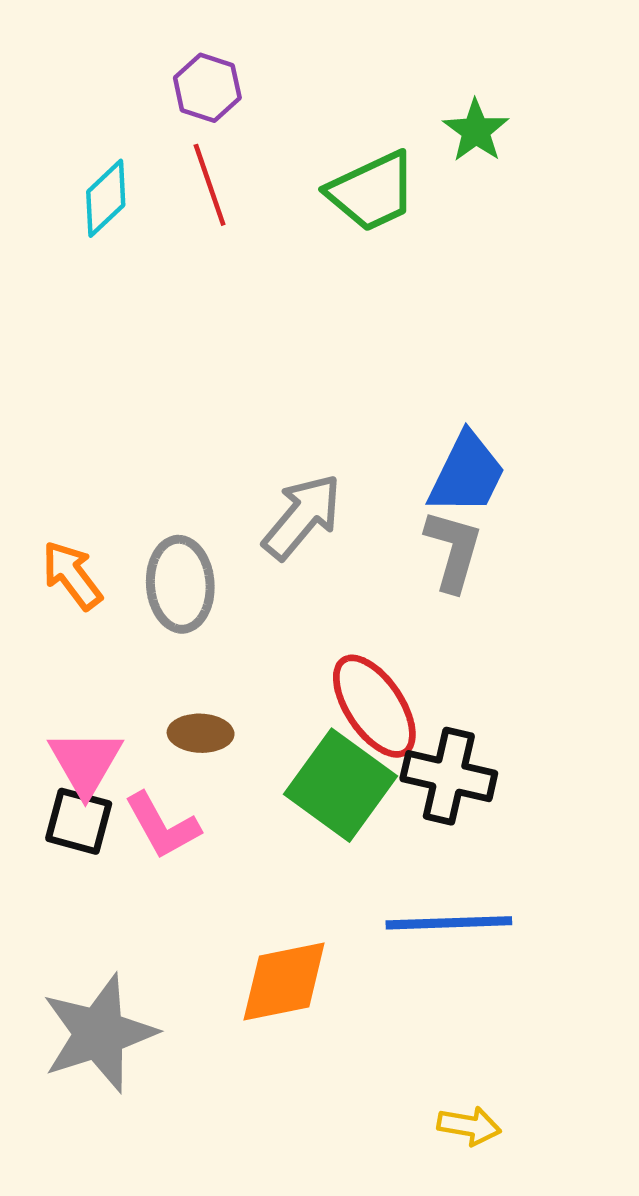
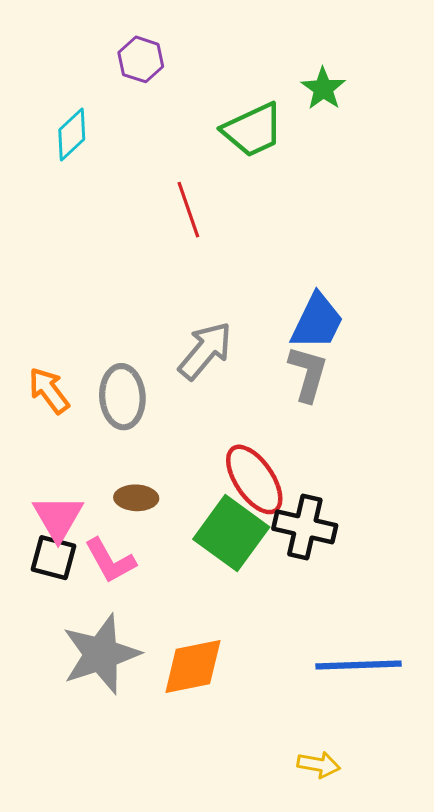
red line: (210, 185) -> (188, 210), moved
blue line: (449, 923) -> (358, 665), moved
gray star: (99, 1033) -> (101, 654), moved

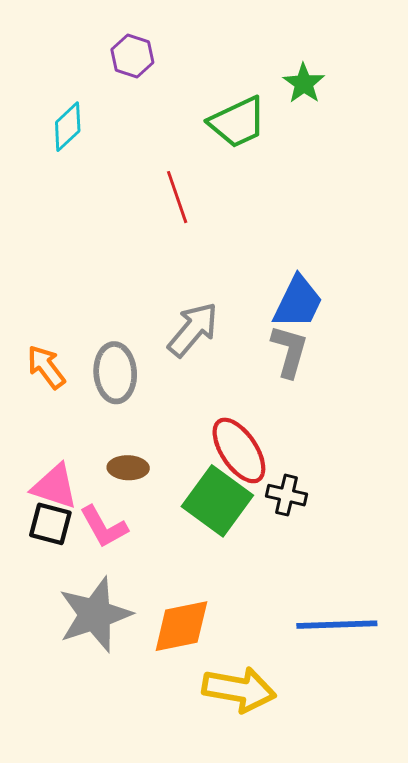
pink triangle: (58, 518) -> (55, 486), turned -42
black cross: (305, 527) -> (286, 495), size x0.7
yellow arrow: (319, 765) -> (239, 689), moved, size x1.8

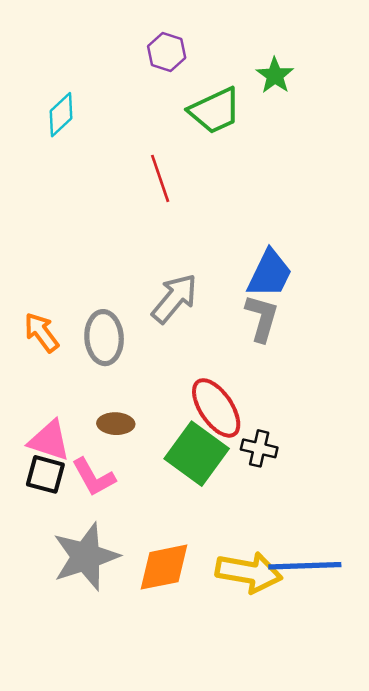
purple hexagon: (132, 56) -> (167, 52), moved
yellow arrow: (239, 689) -> (249, 572), moved

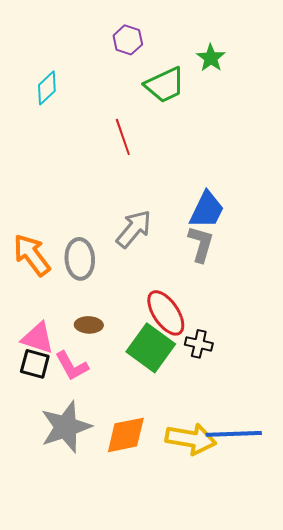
orange arrow: (41, 332) -> (32, 255), size x1.4

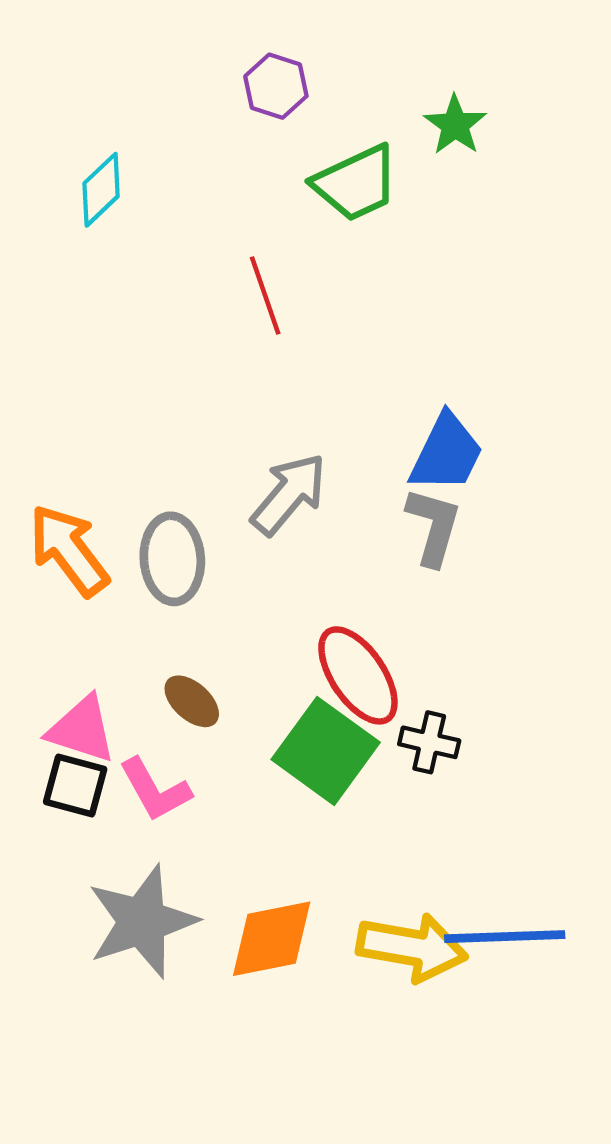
brown ellipse: (89, 325) -> (192, 701), turned 40

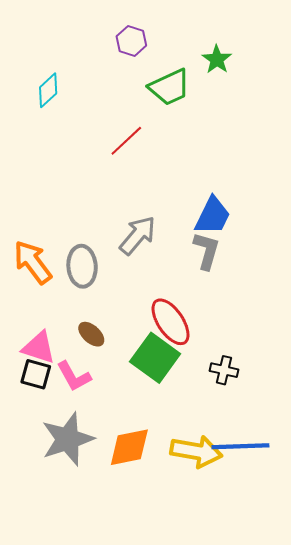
red line: (265, 296) -> (126, 141), turned 66
black cross: (429, 742) -> (224, 370), moved

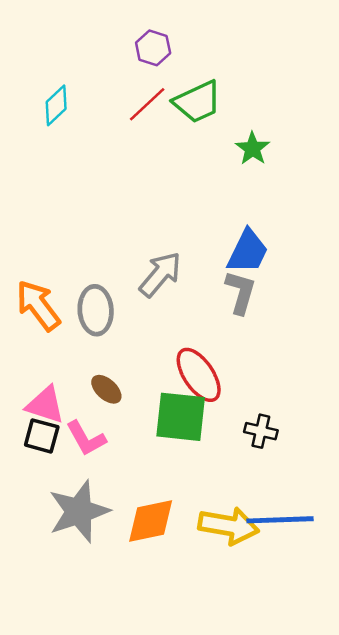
green star: (217, 59) -> (253, 149), moved
red line: (126, 141) -> (147, 104), moved
green square: (155, 358) -> (181, 417), turned -30

